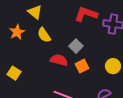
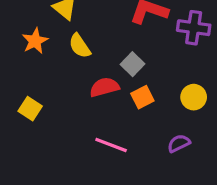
red semicircle: (59, 60) -> (104, 87), turned -30

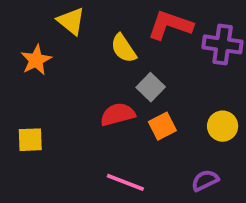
yellow semicircle: (80, 46) -> (123, 48), moved
yellow square: (30, 109) -> (30, 140), turned -35

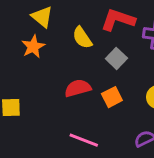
orange star: (36, 60) -> (33, 47), moved
gray square: (151, 87) -> (116, 58), moved

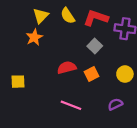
yellow triangle: (42, 17) -> (41, 16), turned 35
yellow semicircle: (82, 38) -> (68, 16), moved

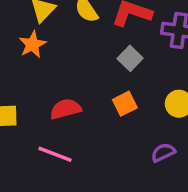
red semicircle: (67, 68) -> (66, 109), moved
pink line: (71, 105) -> (55, 154), moved

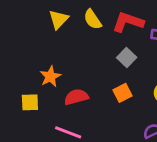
orange star: (32, 44) -> (50, 77), moved

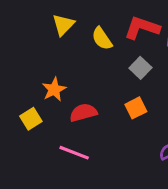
yellow semicircle: (93, 19) -> (102, 39), moved
yellow square: (30, 102) -> (31, 119), turned -30

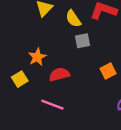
gray square: (140, 68) -> (83, 41), moved, turned 35
orange square: (136, 108) -> (108, 71), moved

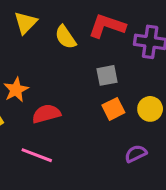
gray square: (83, 41) -> (107, 75), moved

